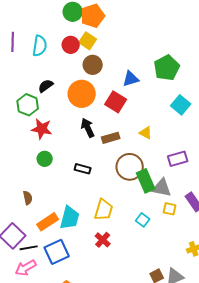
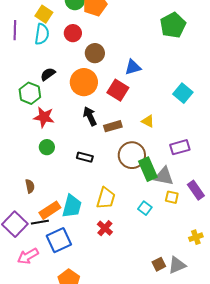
yellow square: (88, 41) -> (44, 14), moved
green pentagon: (167, 68) -> (173, 25), moved
black line: (29, 248) -> (40, 222), moved

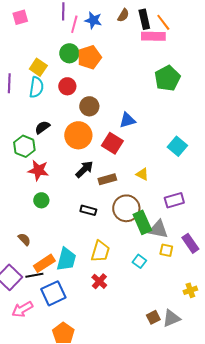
black arrow: (90, 116) -> (84, 169), turned 72
black rectangle: (85, 157) -> (88, 210), moved
brown semicircle: (30, 186) -> (24, 239), turned -32

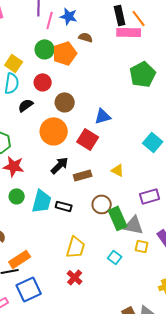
brown semicircle: (123, 15) -> (86, 37), moved, turned -104
black semicircle: (42, 127) -> (26, 105), moved
brown circle: (126, 208) -> (102, 204), size x0.7
cyan trapezoid: (66, 259) -> (42, 201), moved

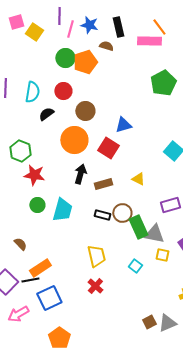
black rectangle: (120, 15) -> (118, 27), moved
yellow square: (14, 63) -> (34, 32), moved
black arrow: (60, 165) -> (80, 174), turned -30
black rectangle: (64, 206) -> (102, 215), moved
yellow trapezoid: (76, 247) -> (96, 256), turned -30

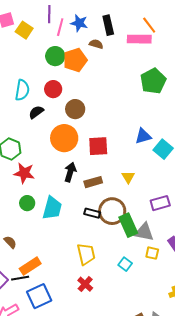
blue triangle: (123, 125) -> (143, 136), moved
red square: (108, 148) -> (98, 146), turned -35
yellow triangle: (138, 179) -> (128, 177), turned 32
brown circle: (122, 213) -> (112, 211), size x1.4

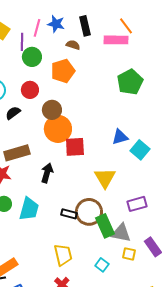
purple line: (49, 14) -> (22, 42), moved
orange pentagon: (75, 60) -> (63, 71), moved
orange circle: (64, 138) -> (58, 129), moved
yellow triangle: (128, 177) -> (105, 178), size x1.6
brown rectangle: (93, 182) -> (17, 153), moved, size x1.4

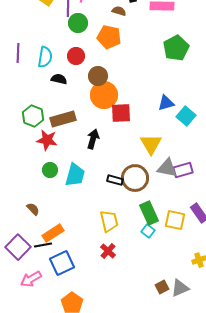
orange pentagon: (63, 71) -> (109, 37), turned 30
black semicircle: (13, 113) -> (59, 79), turned 49
green rectangle: (105, 226) -> (149, 213), moved
gray triangle: (121, 233) -> (167, 168), moved
yellow square: (129, 254) -> (175, 220), size x1.5

